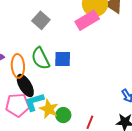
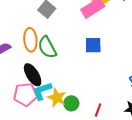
blue square: (63, 59) -> (93, 45), moved
orange ellipse: (18, 66) -> (30, 40), moved

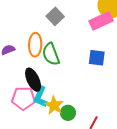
cyan L-shape: (42, 91) -> (40, 97), turned -55

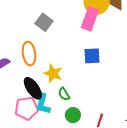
pink rectangle: (101, 21) -> (90, 19), turned -35
green semicircle: (51, 54) -> (64, 94), moved, size x0.6
yellow star: (54, 105) -> (53, 73), moved

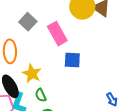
pink rectangle: (90, 19) -> (57, 34), moved, turned -55

